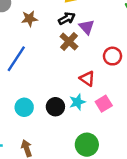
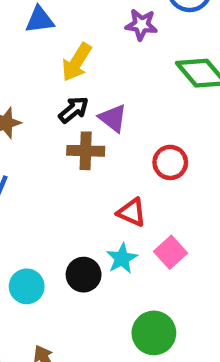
brown cross: (69, 41) -> (86, 151), turned -30

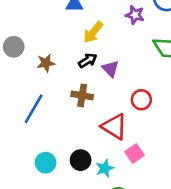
brown cross: (86, 151) -> (82, 95), moved
red triangle: (132, 212) -> (114, 127), size x1.5
cyan star: (122, 258) -> (105, 168), moved

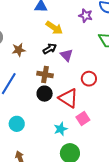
yellow arrow: (93, 32) -> (54, 28), turned -96
black circle: (81, 160) -> (45, 94), moved

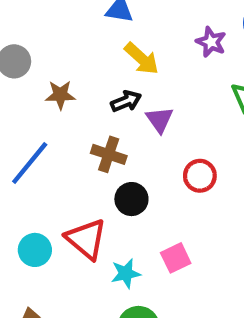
black circle: (45, 94) -> (131, 199), moved
red triangle: (68, 98) -> (86, 239), moved

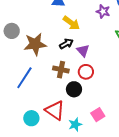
brown star: (60, 95) -> (35, 44), size x1.6
red circle: (200, 176) -> (86, 72), moved

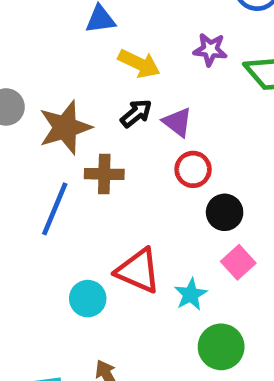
purple star: (103, 11) -> (210, 50), moved
brown cross: (61, 70) -> (104, 174), moved
black circle: (74, 89) -> (225, 212), moved

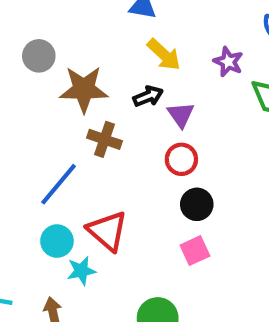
blue line: (55, 209) -> (59, 184), moved
cyan star: (191, 294) -> (81, 271), moved

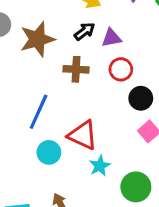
purple triangle: (181, 115) -> (111, 38), turned -50
brown cross: (105, 139) -> (76, 69), moved
cyan star: (81, 271) -> (100, 166), moved

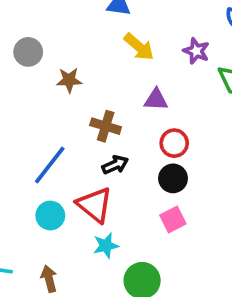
black arrow: (85, 31) -> (115, 165), moved
brown star: (37, 39) -> (69, 80), size x0.6
red circle: (121, 69) -> (174, 143), moved

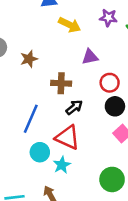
cyan star: (106, 246) -> (62, 165), moved

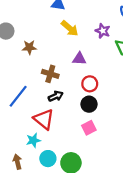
cyan circle: (40, 152) -> (48, 159), moved

